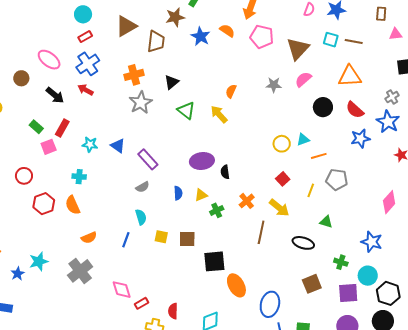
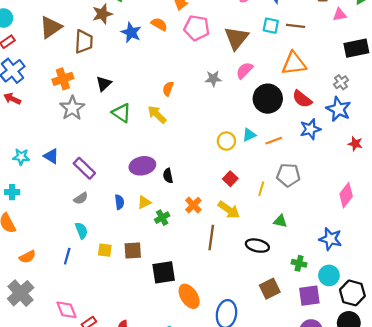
black circle: (323, 107) -> (268, 99), size x1.4
orange line: (319, 156) -> (274, 141), moved

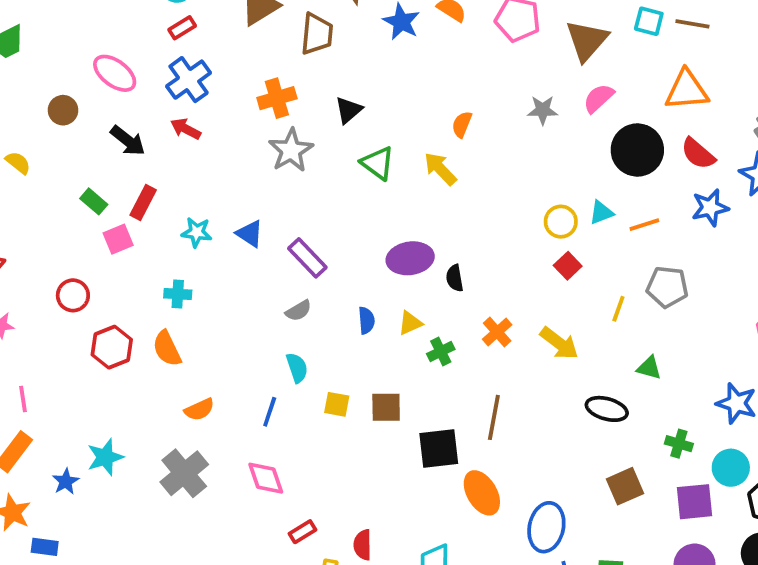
red square: (230, 179) -> (568, 266), moved
brown line: (211, 237) -> (494, 417), moved
pink diamond: (67, 310) -> (266, 478), moved

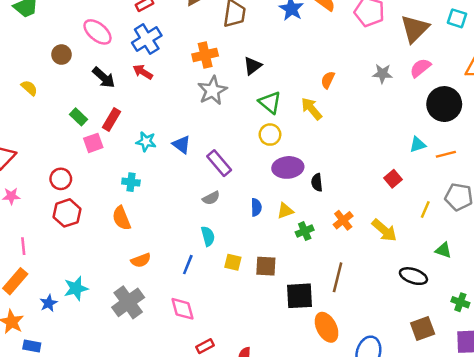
yellow circle: (561, 222) -> (270, 135), moved
red hexagon: (112, 347) -> (67, 213), moved

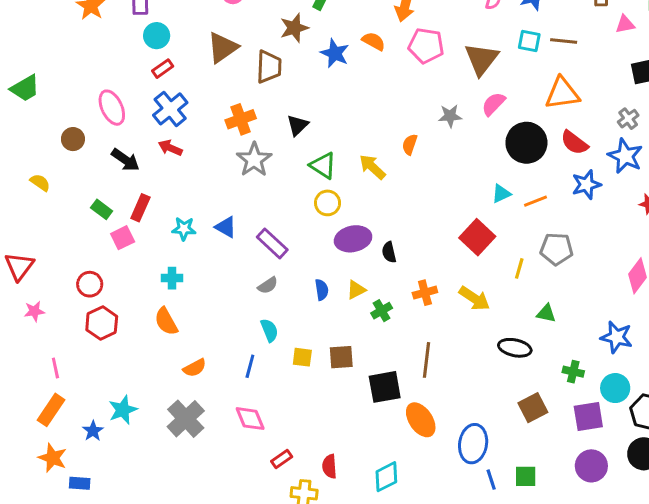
pink ellipse: (98, 32) -> (112, 108), turned 32
orange semicircle: (328, 80) -> (410, 144), moved
red square: (393, 179) -> (477, 237), size x1.6
orange cross: (343, 220) -> (425, 293), turned 30

